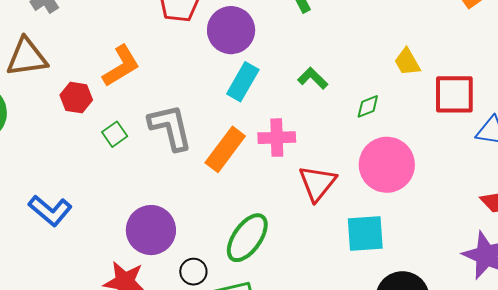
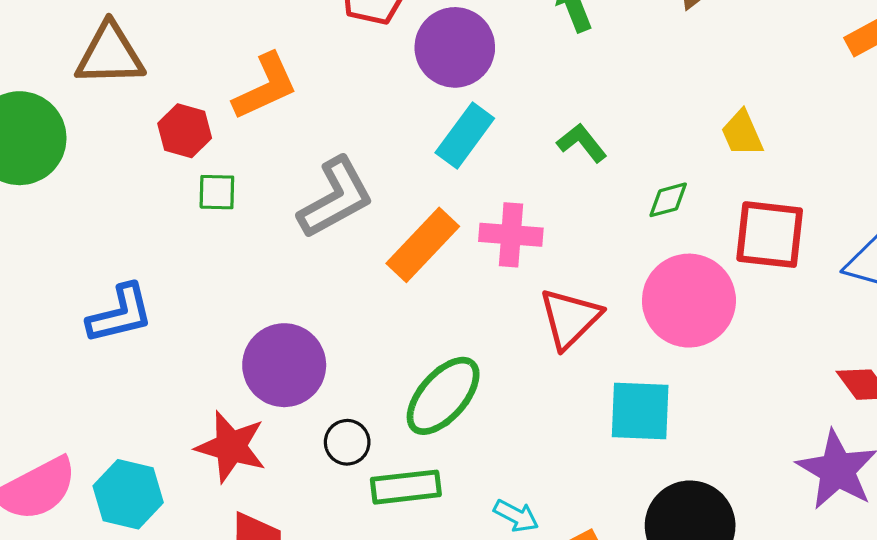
red square: (454, 94) -> (770, 235), moved
gray L-shape: (170, 127) -> (336, 198), turned 68
green square: (115, 134) -> (217, 192), moved, turned 30
blue L-shape: (50, 211) -> (120, 314), turned -60

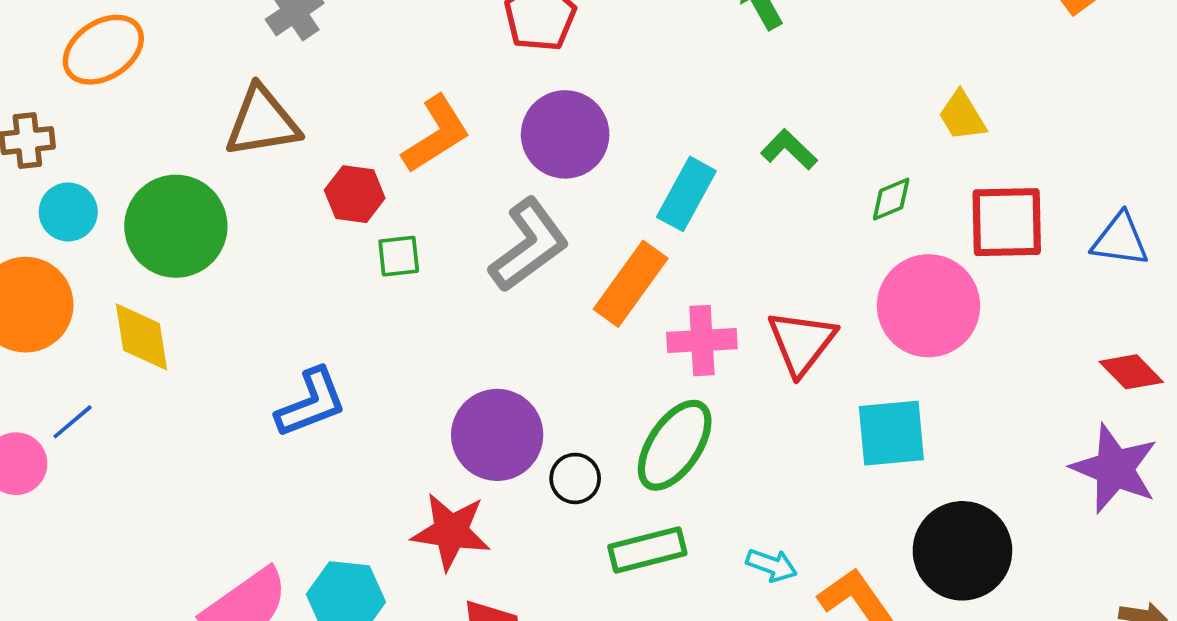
purple circle: (455, 47) -> (565, 134), moved
cyan rectangle: (465, 136) -> (686, 194), moved
pink cross: (511, 235) -> (702, 341), moved
black circle: (347, 442) -> (575, 478), moved

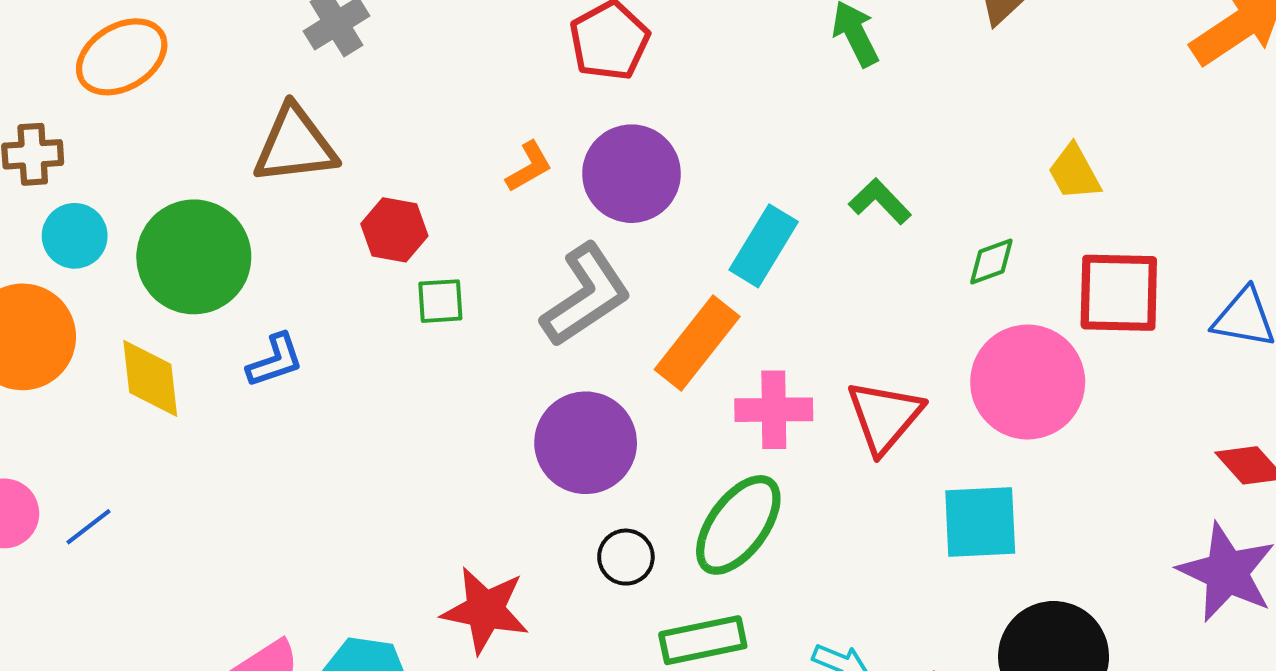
orange L-shape: (436, 134) -> (529, 167), moved, size x0.6
blue L-shape: (311, 403) -> (275, 360), moved, size x0.7
blue line: (73, 422) -> (88, 527), moved
purple circle: (497, 435) -> (586, 443), moved

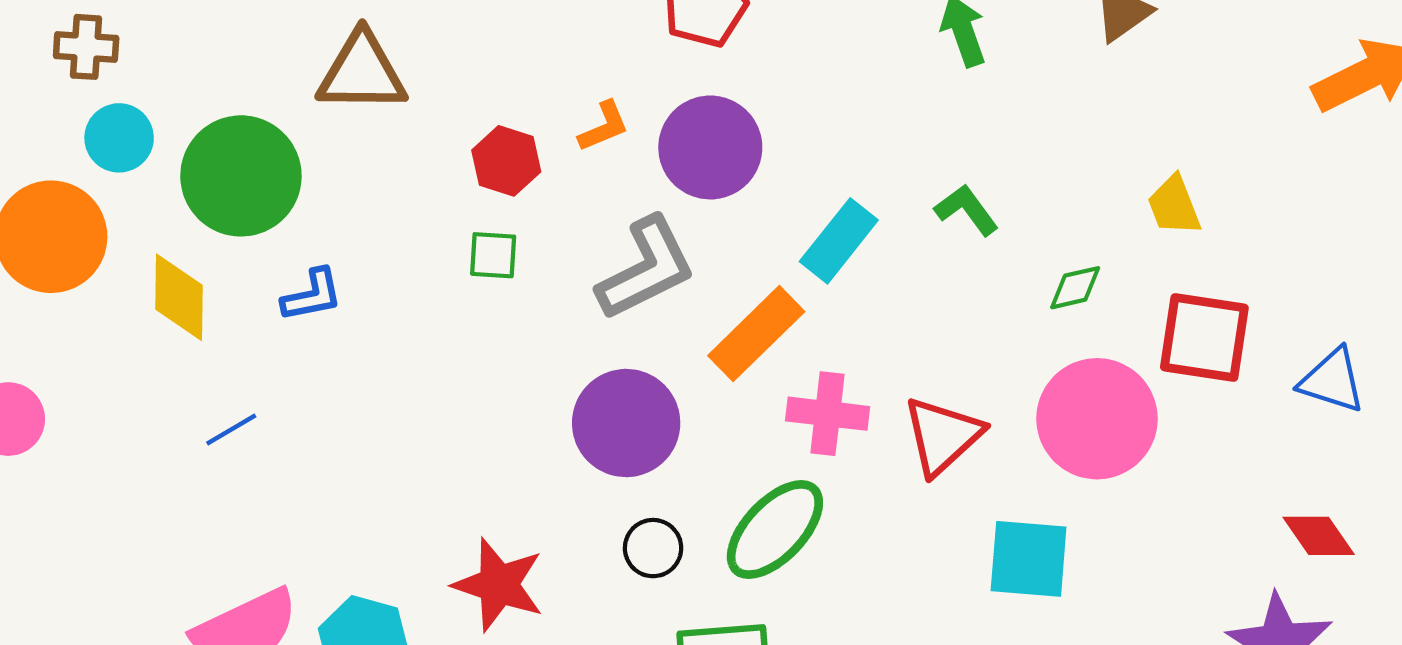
red hexagon: (394, 230) -> (506, 161), moved
blue line: (88, 527) -> (231, 430), moved

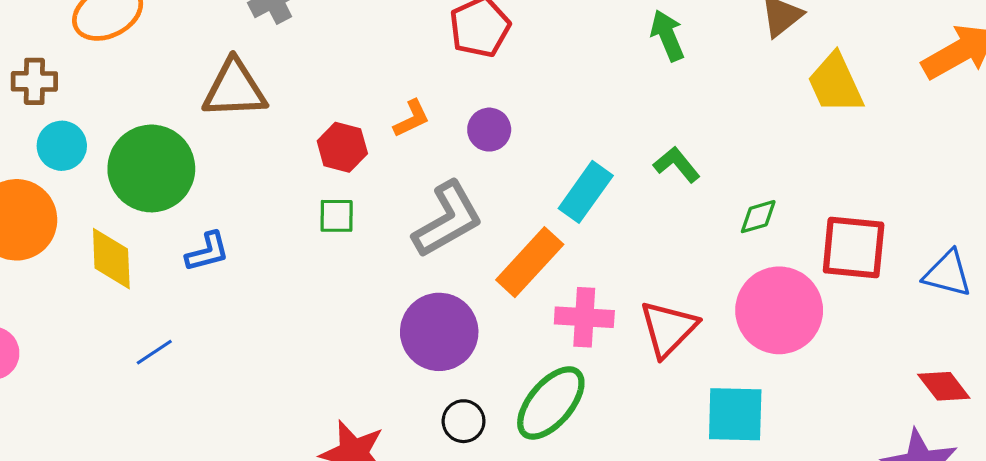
purple circle: (710, 147) -> (489, 130), size x0.6
yellow trapezoid: (1174, 205) -> (835, 83), moved, size x1.4

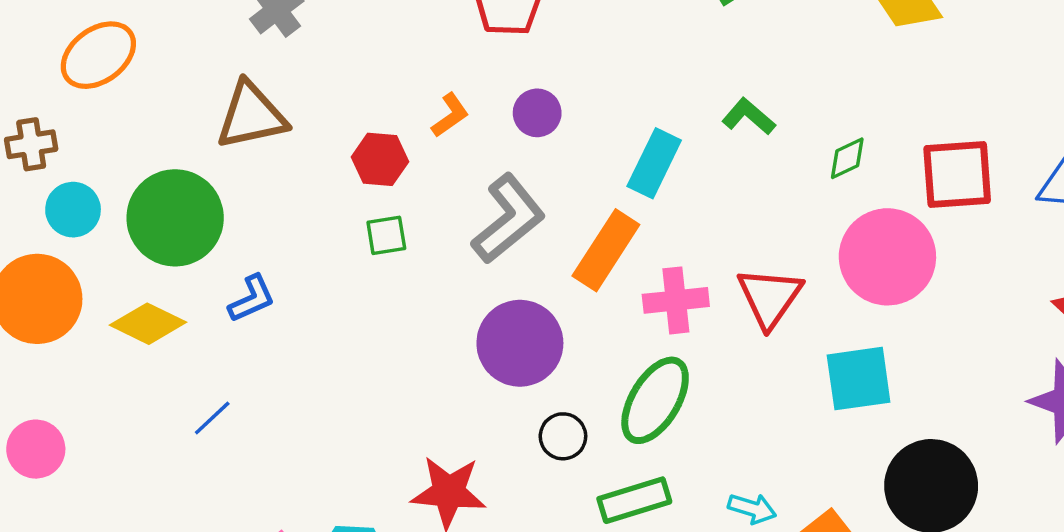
yellow diamond: (111, 259) -> (148, 324), turned -52

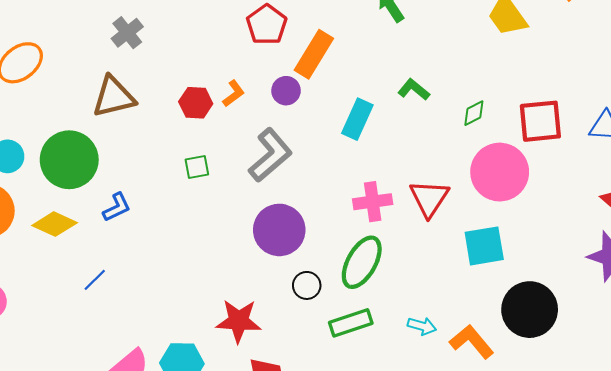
red hexagon: (380, 159) -> (196, 103), moved
orange rectangle: (606, 250) -> (314, 54), moved

